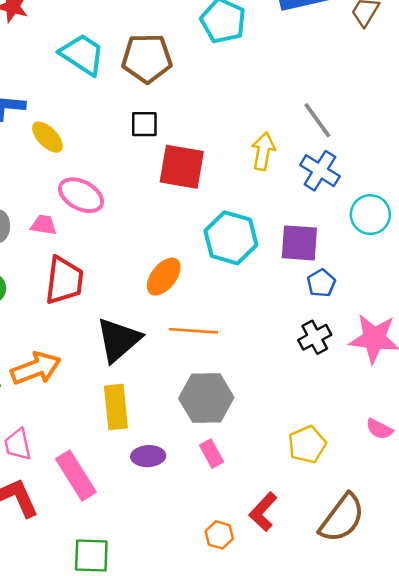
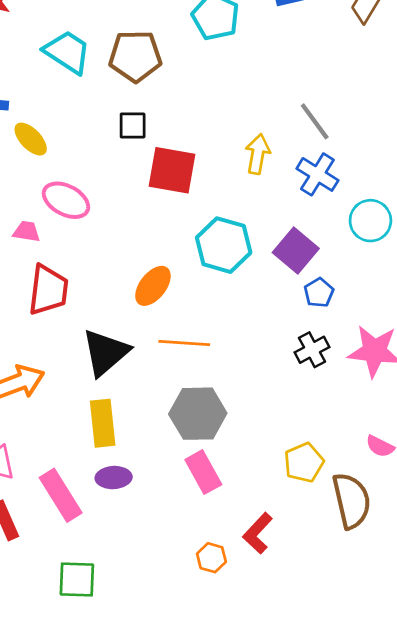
purple square: (299, 243) -> (296, 251), turned 36
pink rectangle: (211, 454) -> (203, 472), size x1.4
purple ellipse: (148, 456) -> (114, 478), moved
brown semicircle: (342, 518) -> (351, 501), moved, turned -50

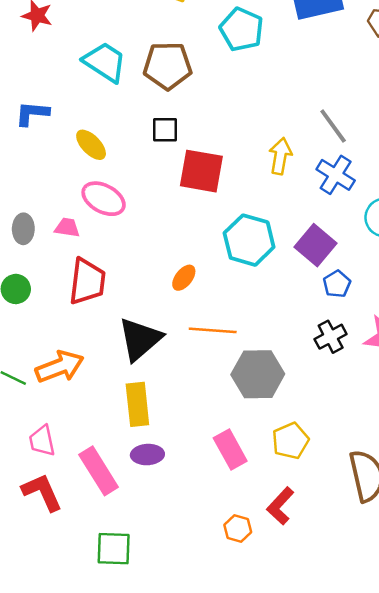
yellow ellipse: (31, 139) -> (91, 145), moved
orange ellipse: (153, 286) -> (184, 278), size x0.7
gray hexagon: (198, 414) -> (258, 374), moved
yellow pentagon: (304, 463) -> (290, 441), moved

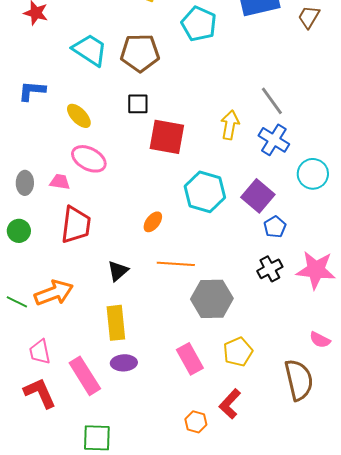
black triangle: (140, 339) -> (118, 271), size x0.6

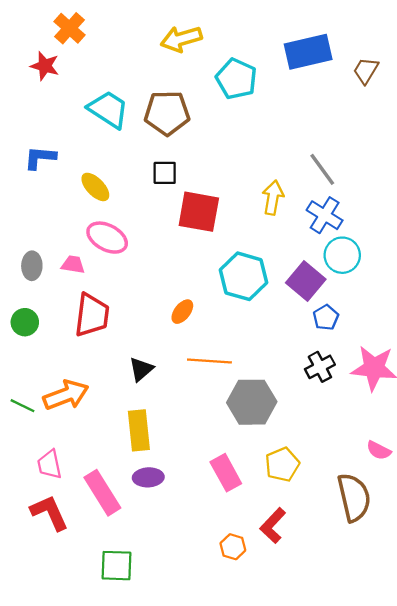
cyan circle: (313, 174) -> (342, 255), moved

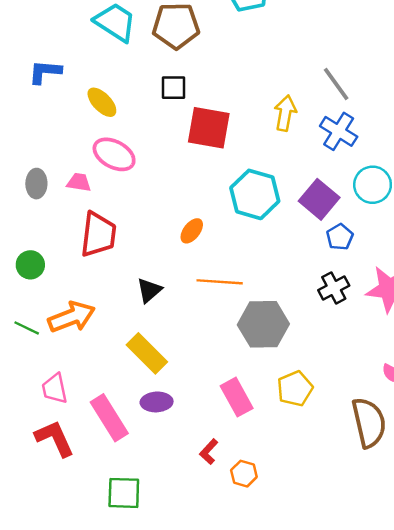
cyan circle: (342, 255) -> (373, 185), moved
green circle: (25, 322) -> (30, 265), moved
yellow rectangle: (139, 430) -> (147, 353), turned -39
red L-shape: (273, 526) -> (209, 452), moved, size x0.7

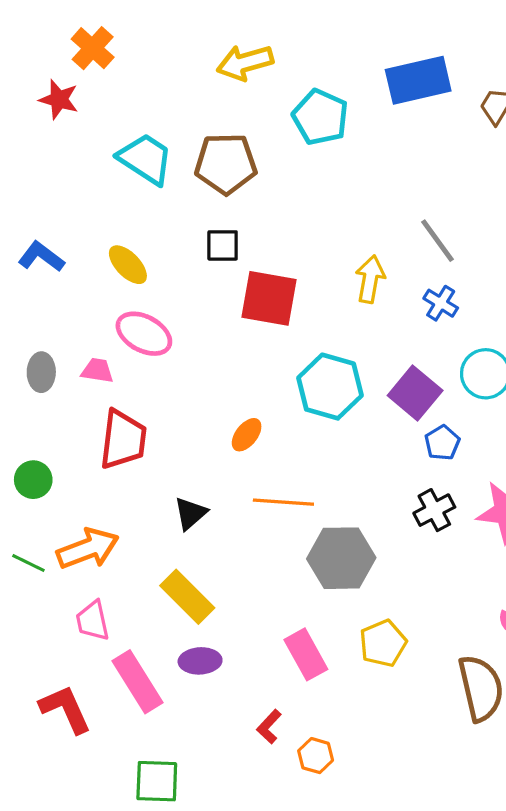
blue L-shape: (45, 72) -> (41, 257), moved, turned 32
blue cross: (339, 131) -> (441, 303), size x0.7
pink trapezoid: (55, 389) -> (93, 621), moved

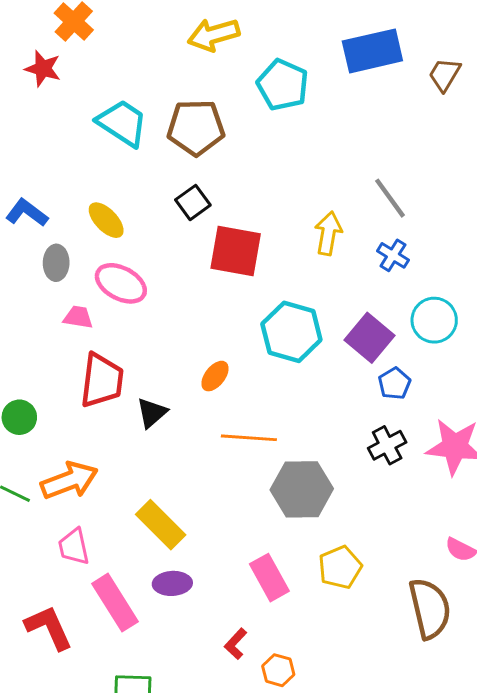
black square: (223, 245) -> (193, 202), turned -36
gray ellipse: (41, 372) -> (56, 263), moved
black triangle: (190, 513) -> (152, 413), moved

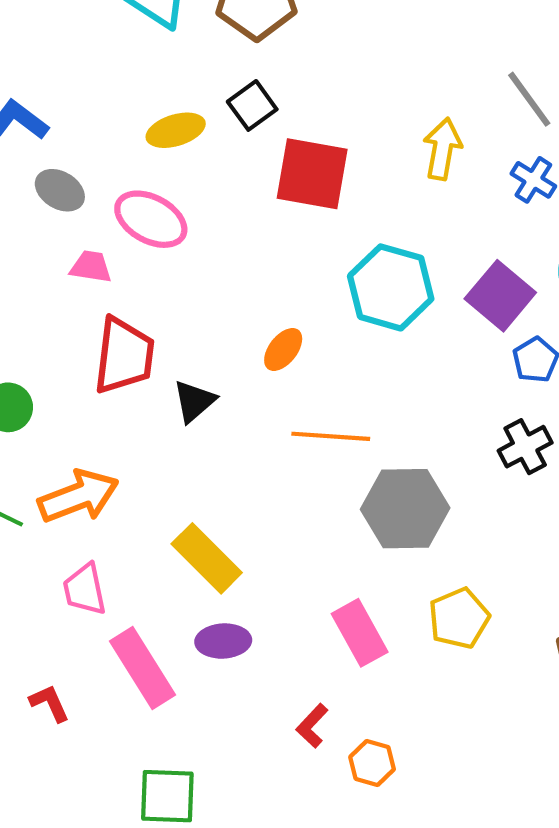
yellow ellipse: (106, 220) -> (176, 130), moved, turned -63
gray ellipse: (56, 263) -> (60, 190), turned -60
red L-shape: (49, 628) -> (49, 703), size x0.6

